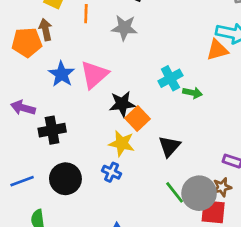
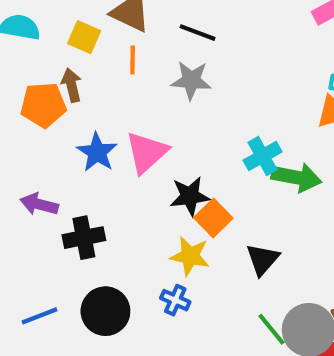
green arrow: (193, 93) -> (296, 177), size x1.6

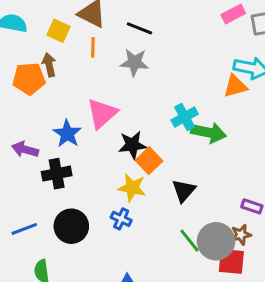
blue star: (97, 152) -> (67, 134), moved

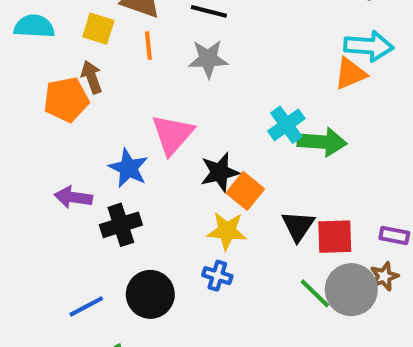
red square: (231, 261) -> (335, 237), moved

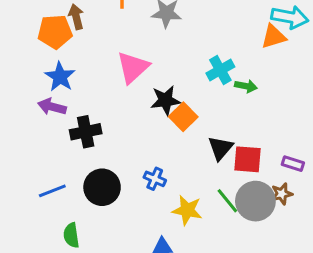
green arrow: (322, 142) -> (246, 86), size x0.6
blue star: (128, 168) -> (60, 77), moved
yellow star: (227, 231) -> (187, 210), moved

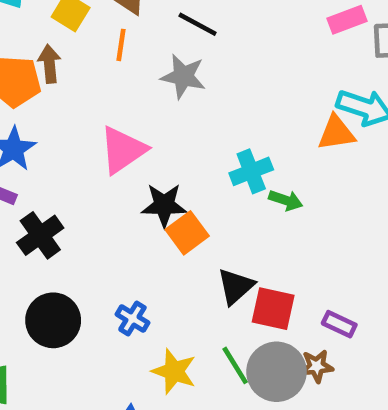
black cross: (86, 132) -> (40, 235), turned -32

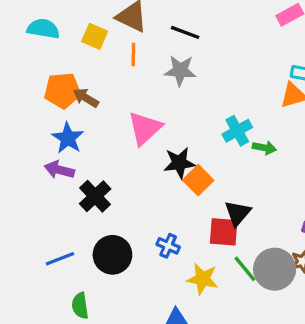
brown arrow: (49, 64) -> (86, 98), moved, turned -45
red square: (273, 309) -> (224, 232), moved

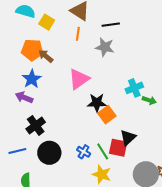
black line: (185, 32) -> (111, 25), turned -36
yellow square: (95, 36) -> (47, 22), moved
black cross: (95, 196) -> (36, 125), moved
green line: (245, 269) -> (103, 151), moved

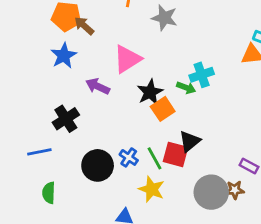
purple arrow: (24, 97) -> (98, 86), moved
green arrow: (149, 100) -> (186, 88), moved
black star: (97, 103) -> (150, 92), turned -30
black circle: (49, 153) -> (98, 165), moved

